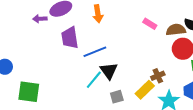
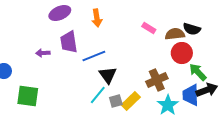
purple arrow: (40, 19) -> (43, 53), moved
brown cross: (158, 76) -> (157, 80), size x1.5
cyan line: (94, 80) -> (98, 95), moved
yellow rectangle: (145, 90) -> (131, 101), moved

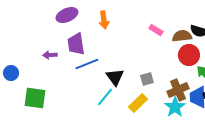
blue line: (94, 56) -> (87, 64), moved
brown cross: (157, 80) -> (178, 90), moved
gray square: (116, 101) -> (147, 79), moved

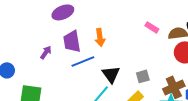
orange arrow: (104, 20) -> (100, 37), moved
purple arrow: (50, 55) -> (46, 52), turned 128

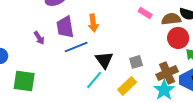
purple arrow: (46, 52) -> (39, 38), turned 112

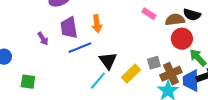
gray square: (136, 62) -> (154, 63), moved
green square: (24, 81) -> (28, 82), size x0.7
yellow rectangle: (127, 86) -> (131, 74), moved

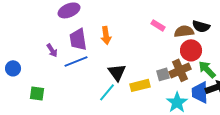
blue line: (80, 48) -> (76, 61), moved
yellow rectangle: (131, 74) -> (140, 85), turned 30
brown cross: (171, 74) -> (180, 70), moved

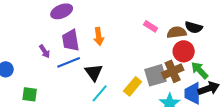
black triangle: (117, 72) -> (94, 72), moved
gray square: (163, 74) -> (156, 75), size x1.6
yellow rectangle: (140, 85) -> (133, 86), turned -36

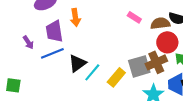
orange arrow: (99, 36) -> (75, 17), moved
black triangle: (94, 72) -> (77, 63), turned 30
cyan line: (100, 93) -> (92, 72), moved

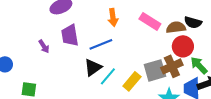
orange arrow: (75, 17) -> (113, 17), moved
pink rectangle: (134, 17) -> (150, 21), size x1.5
blue line: (52, 53) -> (101, 44), moved

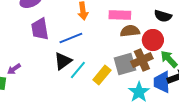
pink rectangle: (150, 21) -> (120, 15), turned -30
brown semicircle: (176, 27) -> (130, 31), moved
purple arrow: (44, 46) -> (14, 69), moved, turned 88

